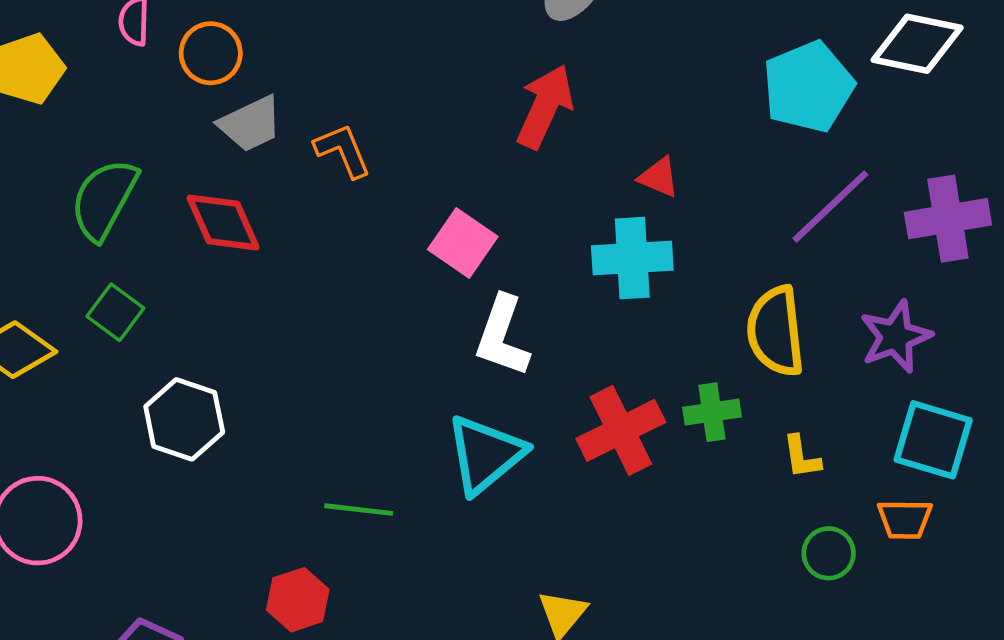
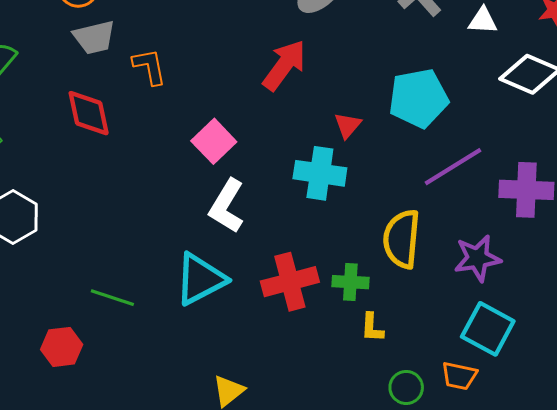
cyan pentagon: (808, 87) -> (418, 98), moved
red triangle: (659, 177) -> (348, 125), turned 36
red diamond: (223, 223) -> (89, 113), moved
yellow L-shape: (802, 457) -> (372, 328), moved

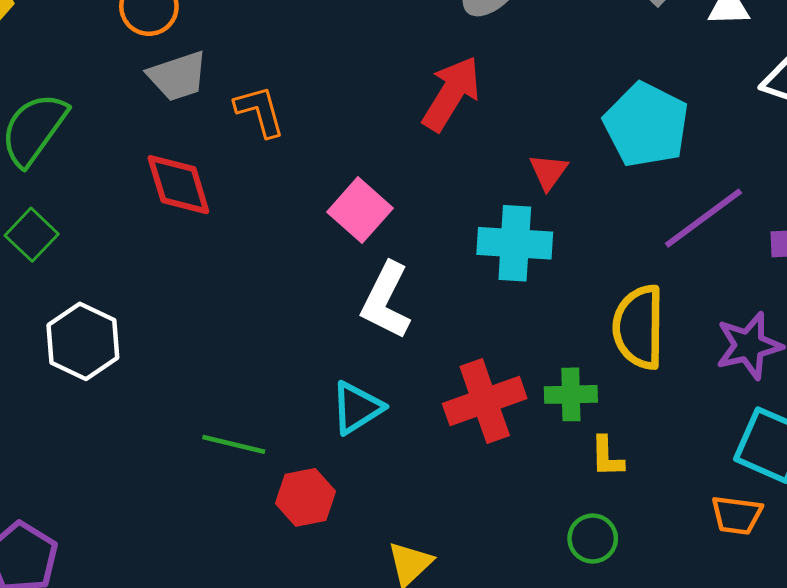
cyan pentagon: (418, 98) -> (646, 125), turned -30
cyan triangle: (200, 279) -> (357, 408), size x0.7
red hexagon: (62, 347) -> (305, 497), moved
green circle: (406, 387) -> (593, 538), moved

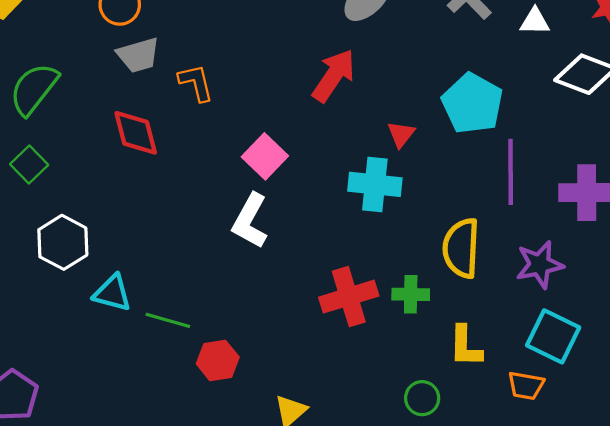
purple line: (703, 218) -> (511, 172), turned -56
white L-shape: (386, 301) -> (250, 221), moved
cyan triangle: (357, 408) -> (112, 293), moved, turned 45
yellow L-shape: (607, 457) -> (465, 346), moved, size x1.4

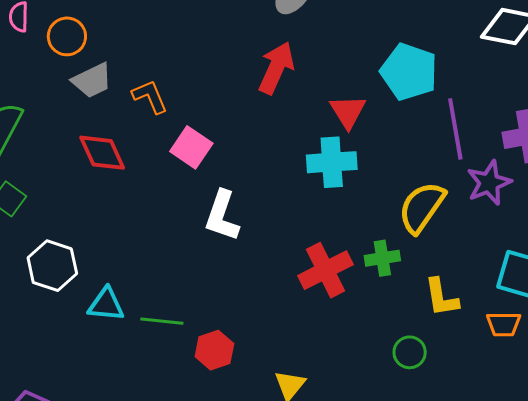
red triangle: (401, 134) -> (348, 112), size x1.4
pink square: (265, 156) -> (191, 147), moved
yellow semicircle: (461, 248) -> (422, 207), turned 42
purple star: (540, 265) -> (489, 183), moved

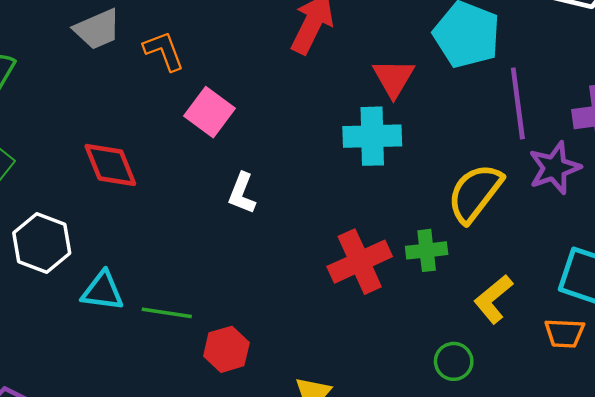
red diamond: (102, 153) -> (110, 165), moved
white L-shape: (222, 216) -> (242, 193), size x0.7
yellow L-shape: (441, 297) -> (493, 299), turned 57

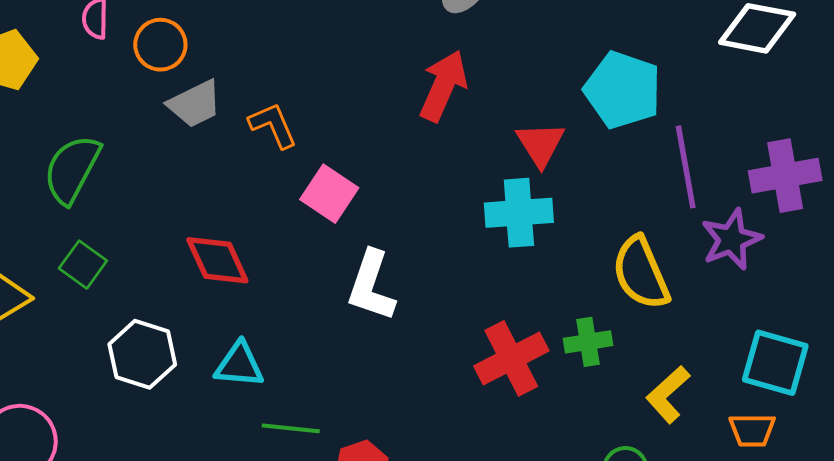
white L-shape: (242, 193) -> (371, 286), size x1.5
yellow semicircle: (475, 193) -> (641, 273), turned -58
cyan triangle: (103, 291) -> (239, 365), moved

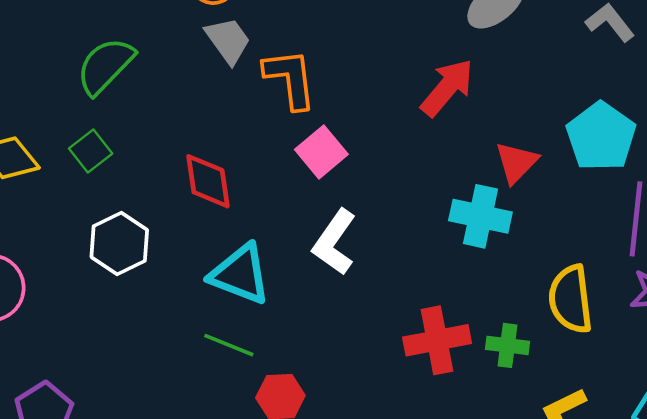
gray trapezoid: (195, 104) -> (228, 40), turned -116
orange L-shape: (273, 125) -> (290, 79), size x1.4
cyan triangle: (239, 365) -> (240, 274), moved, size x1.4

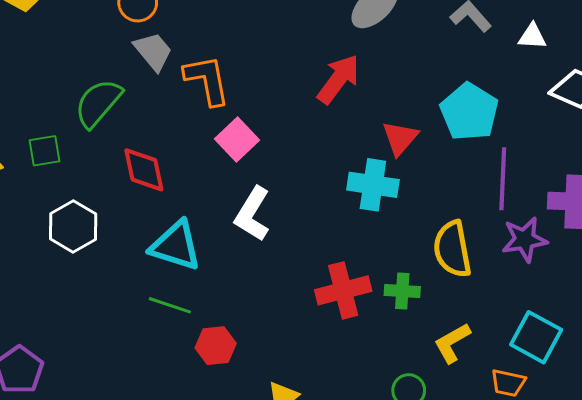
green semicircle: (105, 66) -> (98, 103), moved
green square: (91, 151) -> (44, 151), turned 32

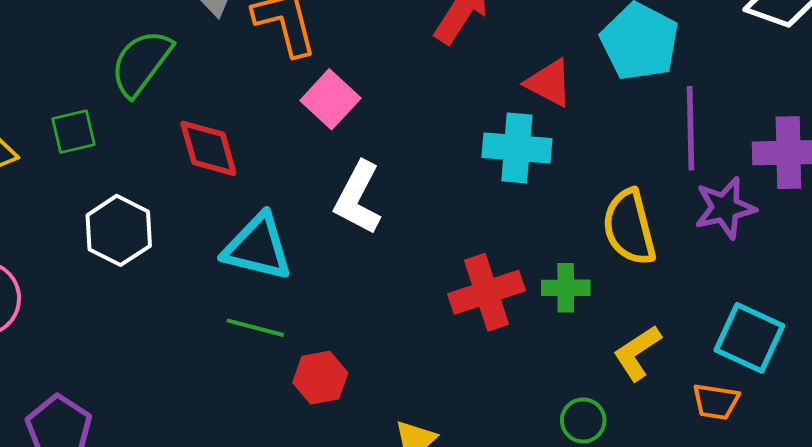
red triangle: (400, 138) -> (549, 83), turned -39

